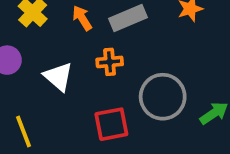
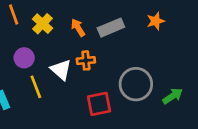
orange cross: (110, 62) -> (86, 60), moved
yellow line: (24, 132) -> (36, 87), moved

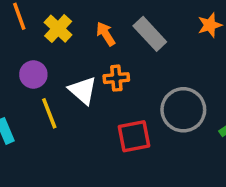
gray rectangle: (111, 28) -> (150, 34), turned 70

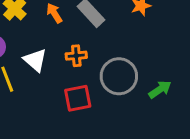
orange cross: (116, 78) -> (76, 56), moved

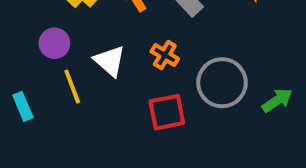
orange cross: (76, 56) -> (165, 55), turned 36

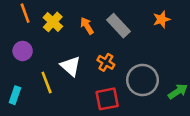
purple circle: (54, 43) -> (23, 51), moved
cyan rectangle: (23, 106) -> (15, 95), turned 42

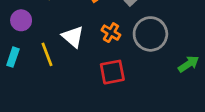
gray circle: (142, 80) -> (150, 34), moved
cyan rectangle: (15, 95) -> (13, 57), moved

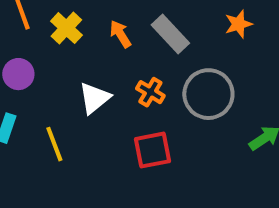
white triangle: (73, 37) -> (94, 98), turned 40
yellow line: (47, 54) -> (54, 144), moved

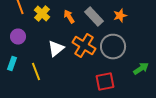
orange star: (238, 24) -> (120, 16), moved
orange cross: (150, 92) -> (84, 46), size x1.6
red square: (152, 150) -> (105, 82), moved

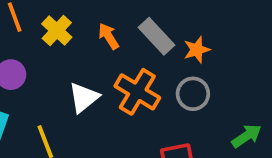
orange star: (120, 16) -> (197, 50), moved
gray circle: (113, 46) -> (193, 94), size x0.7

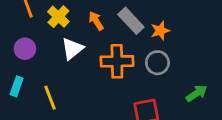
orange cross: (137, 92) -> (117, 61), turned -32
white triangle: (84, 98) -> (72, 49), moved

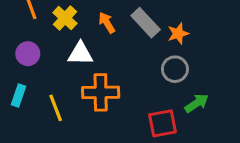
white triangle: (72, 49) -> (80, 54), turned 40
orange cross: (117, 61) -> (101, 92), moved
green arrow: (196, 93) -> (197, 103), moved

